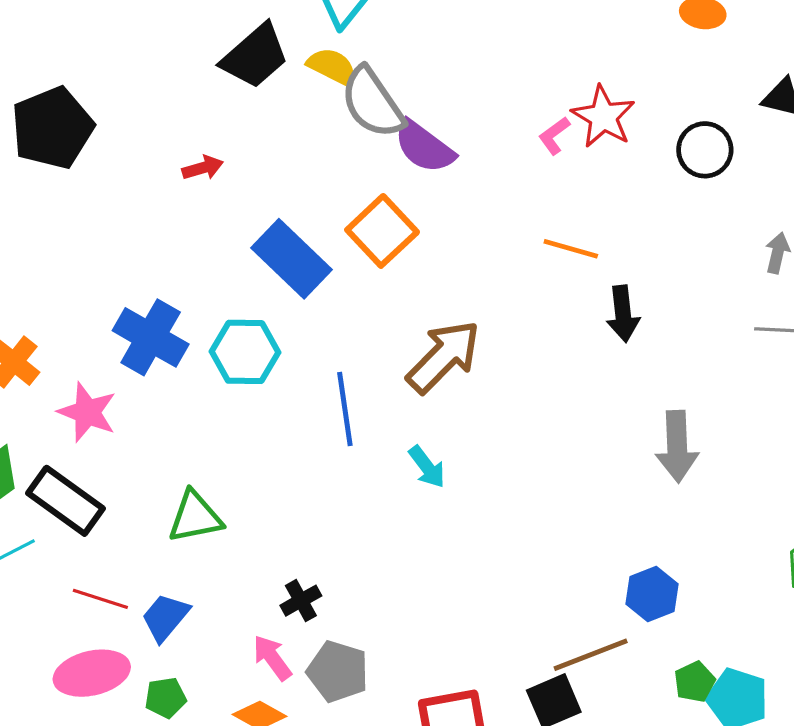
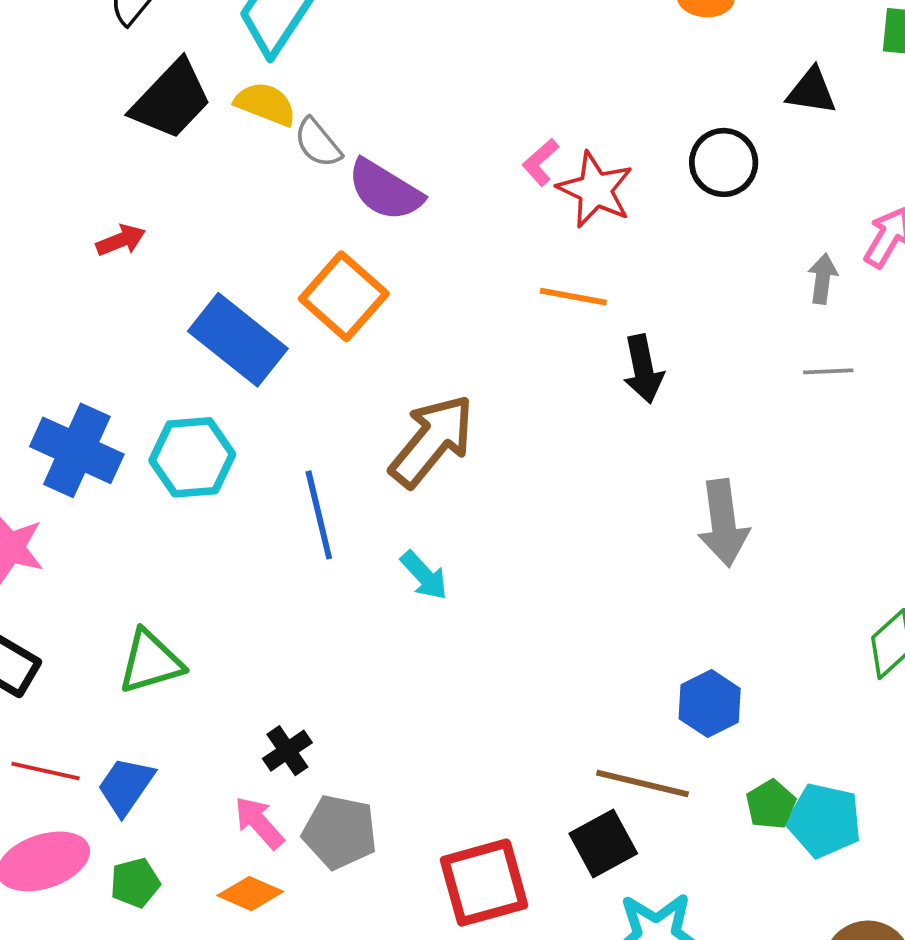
gray semicircle: (372, 103) -> (318, 143), size x0.6
red star: (603, 117) -> (595, 190), moved
brown line: (591, 655) -> (643, 783), turned 40

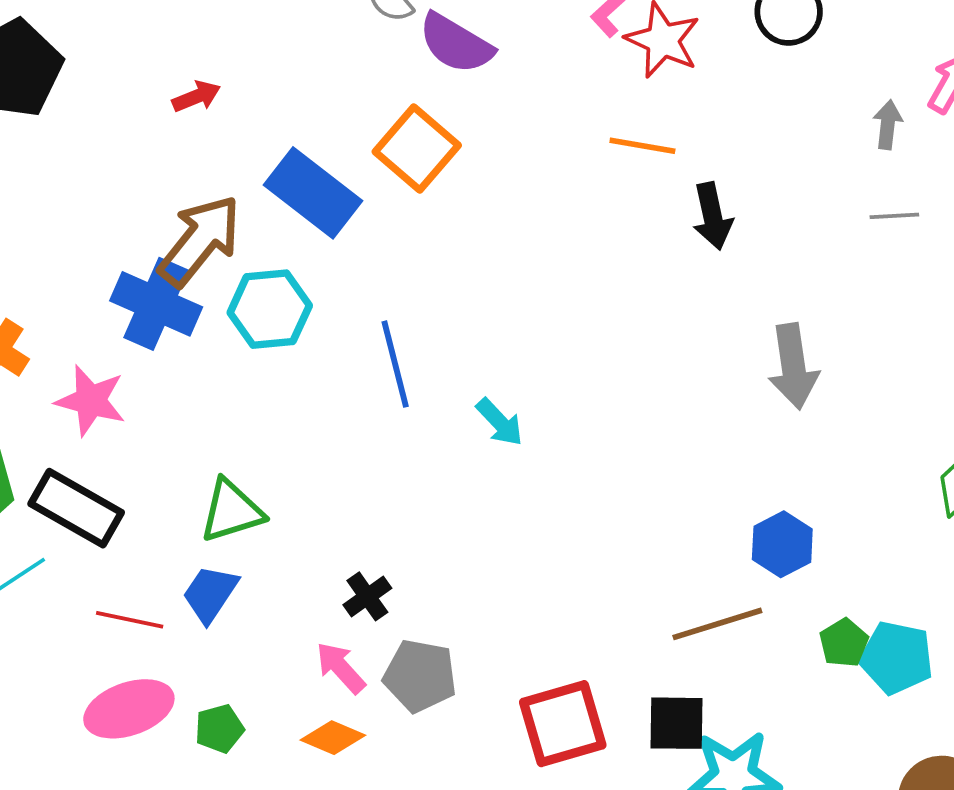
brown arrow: (432, 441) -> (200, 241), moved
brown line: (643, 783) -> (717, 624), turned -30
blue trapezoid: (126, 786) -> (210, 594), moved
black square: (603, 843) -> (676, 723), moved, turned 30

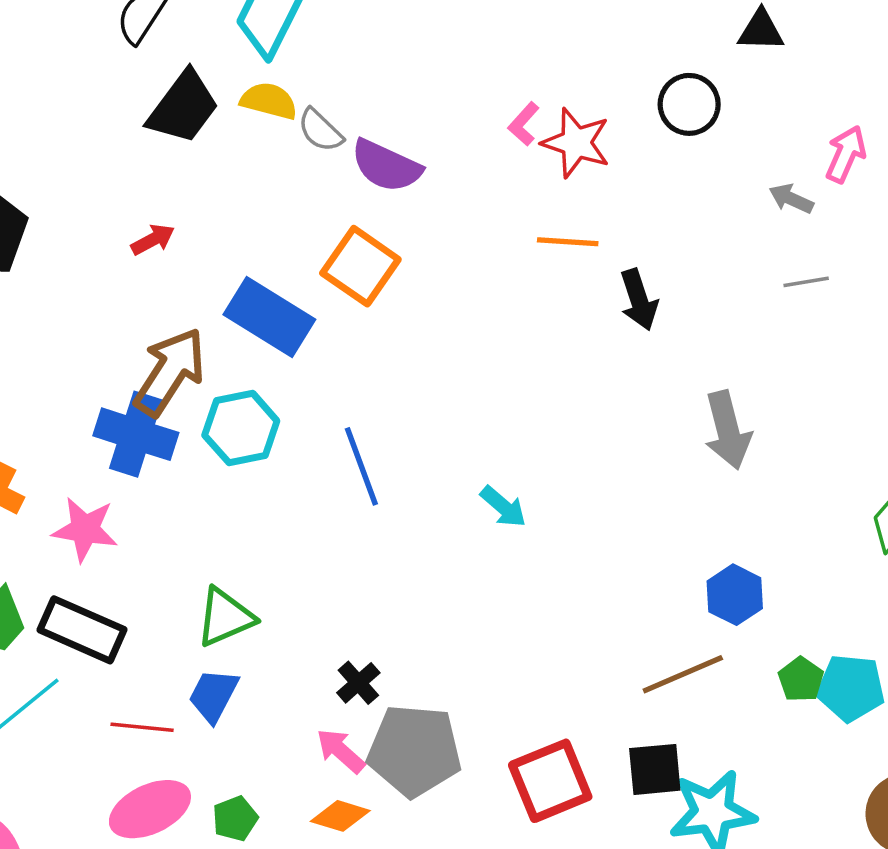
gray arrow: (888, 125) -> (791, 199), turned -66
cyan arrow: (500, 422) -> (503, 507), moved
gray pentagon: (420, 676) -> (414, 751), size x1.4

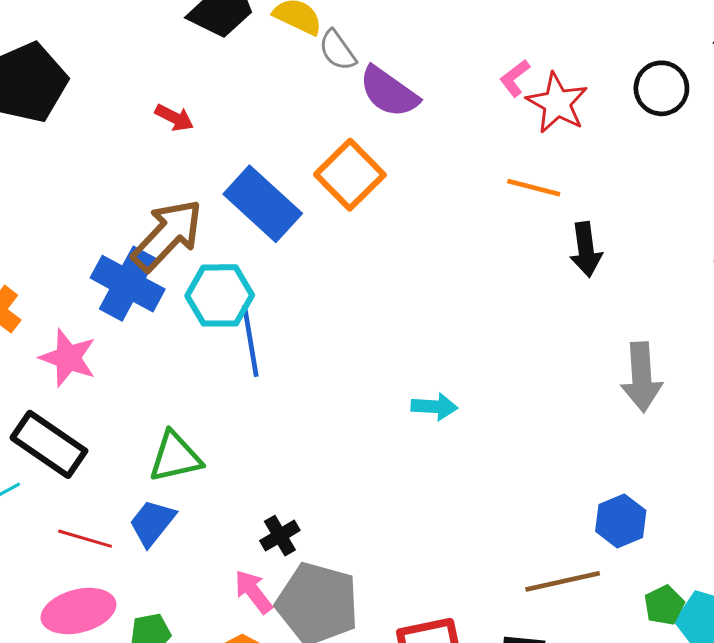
red arrow: (153, 240) -> (174, 118), turned 45
blue line: (361, 466) -> (250, 341), moved
cyan arrow: (503, 507) -> (434, 407), turned -48

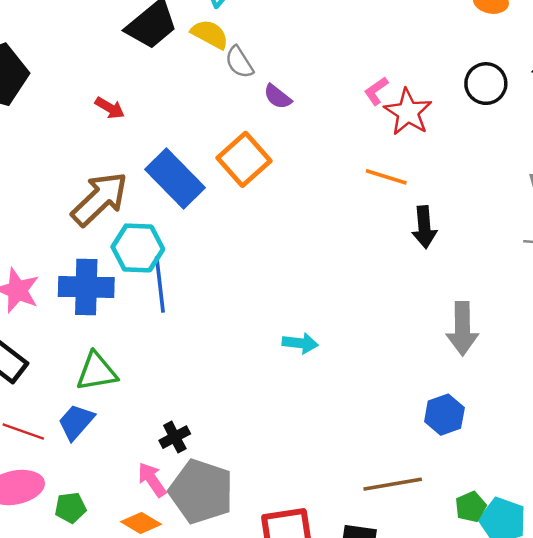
black circle: (661, 88) -> (486, 84), moved
purple semicircle: (389, 92) -> (278, 97), size x0.6
blue cross: (128, 284) -> (86, 287), moved, turned -30
blue hexagon: (621, 521) -> (444, 415), moved

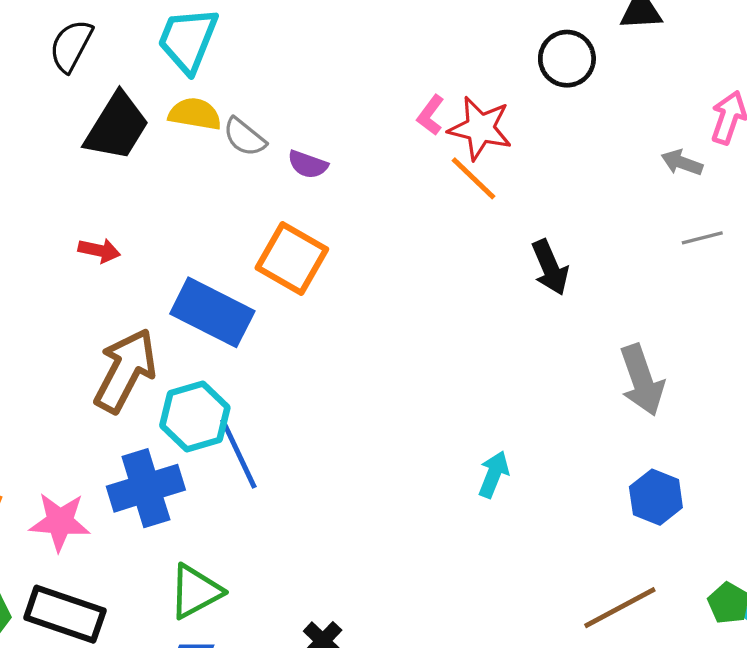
orange line: (386, 177) -> (474, 178), moved, turned 45
cyan arrow: (300, 343) -> (494, 474), moved, turned -56

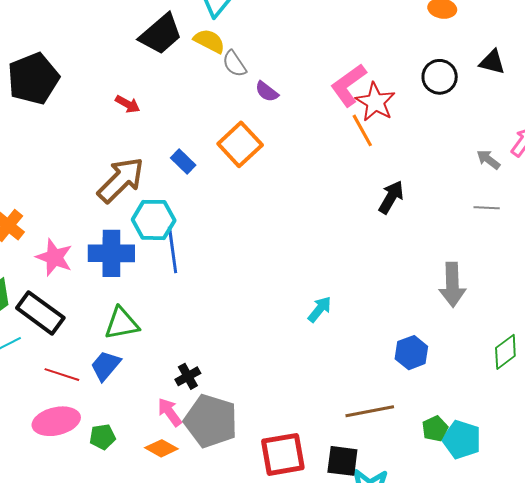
pink L-shape: (431, 115) -> (348, 85), size x1.8
black arrow: (550, 267) -> (391, 197), turned -144
blue rectangle: (212, 312) -> (183, 162), size x0.5
gray arrow: (642, 380) -> (452, 285), moved

